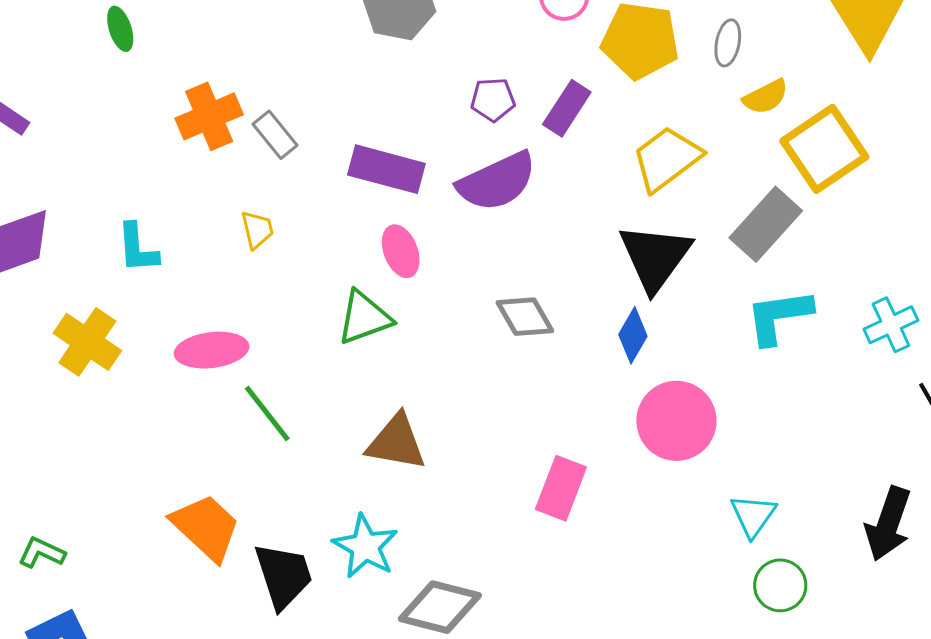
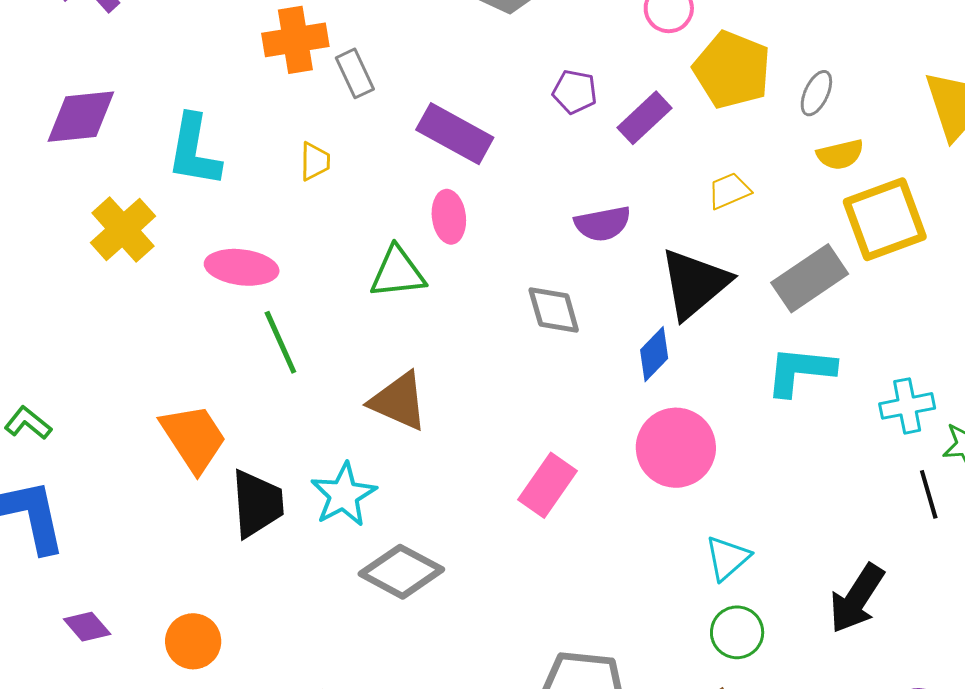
yellow trapezoid: (667, 159) -> (729, 191), size x0.6
purple semicircle: (497, 182) -> (603, 224), moved, size x0.7
cyan L-shape: (137, 248) -> (194, 151), size x1.4

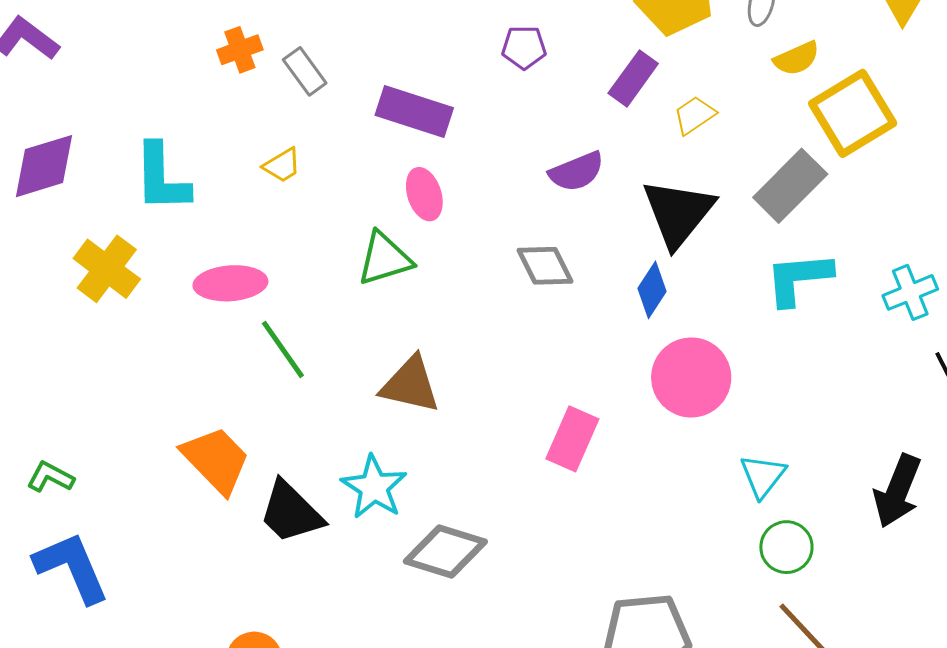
orange cross: (295, 40) -> (240, 50), size x0.7
purple rectangle: (645, 118) -> (633, 78), moved
yellow trapezoid: (315, 161) -> (282, 165), turned 69
black trapezoid: (257, 504) -> (291, 512), turned 150

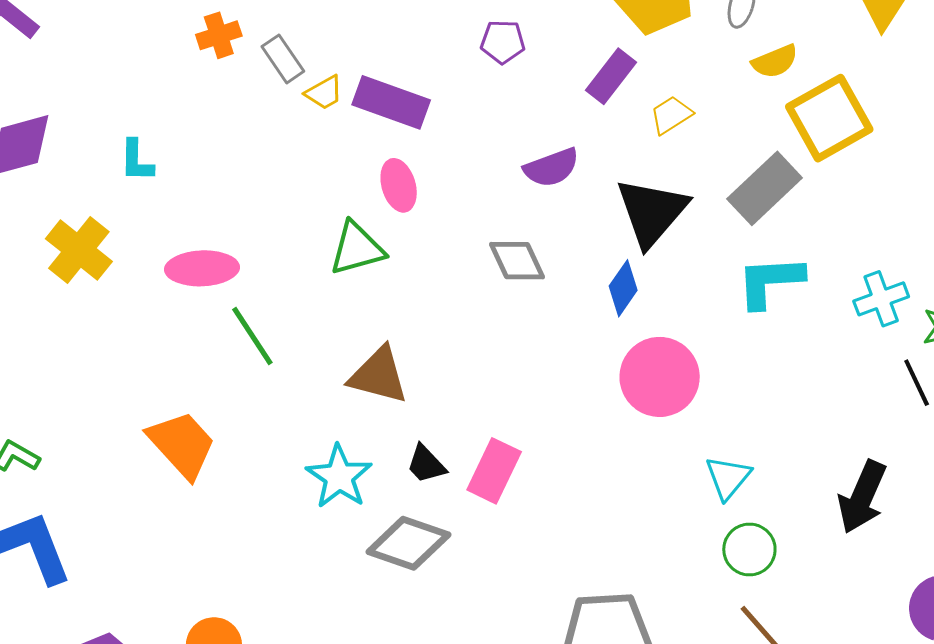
yellow trapezoid: (282, 165) -> (324, 93), moved
cyan L-shape: (162, 178) -> (136, 161), size x0.6
pink rectangle: (572, 439) -> (494, 471), moved
black trapezoid: (291, 512) -> (426, 464), moved, size x0.6

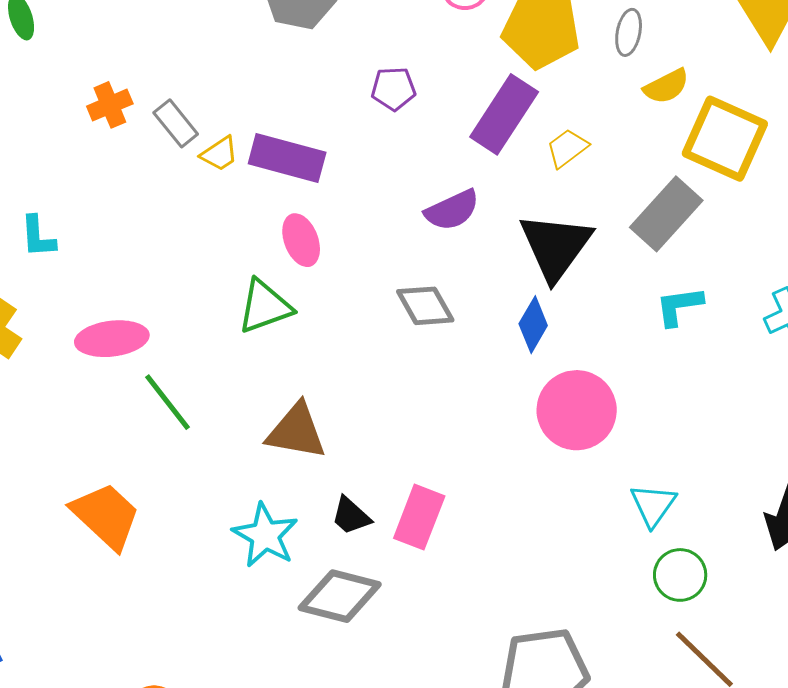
purple rectangle: (611, 76) -> (504, 114), size x1.4
yellow square: (829, 118) -> (725, 139), turned -32
cyan L-shape: (770, 281) -> (679, 306), size x0.7

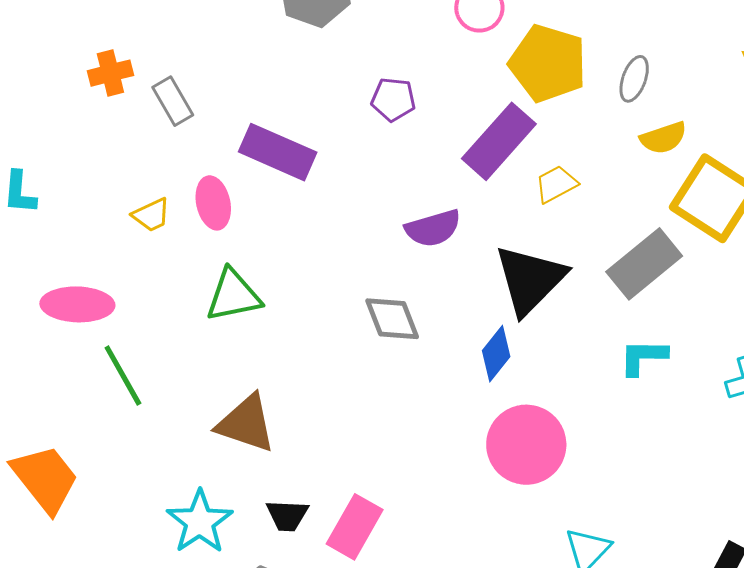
yellow trapezoid: (219, 154) -> (151, 215), moved
pink ellipse: (301, 240) -> (213, 203), moved
black trapezoid: (351, 516) -> (287, 515), turned -48

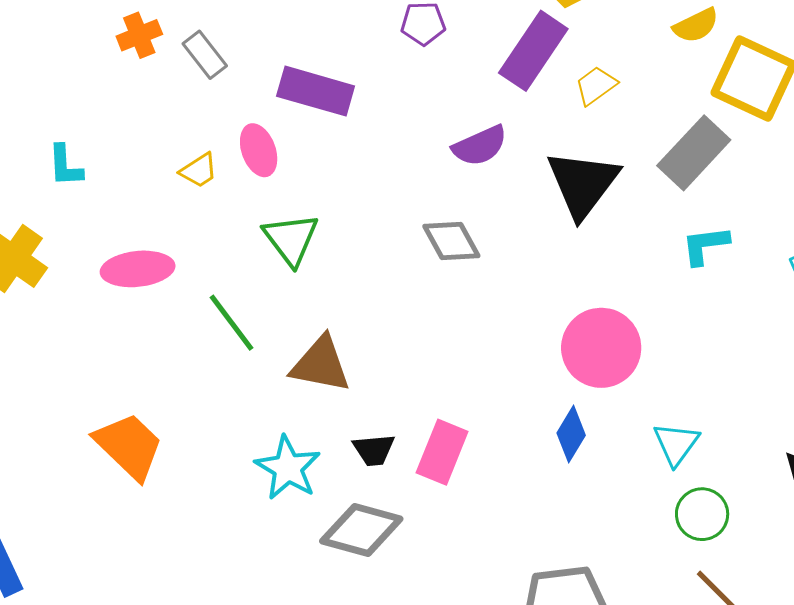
green triangle: (233, 295) -> (291, 239), turned -48
blue diamond: (496, 354) -> (571, 434), moved
green line: (123, 375) -> (232, 323), moved

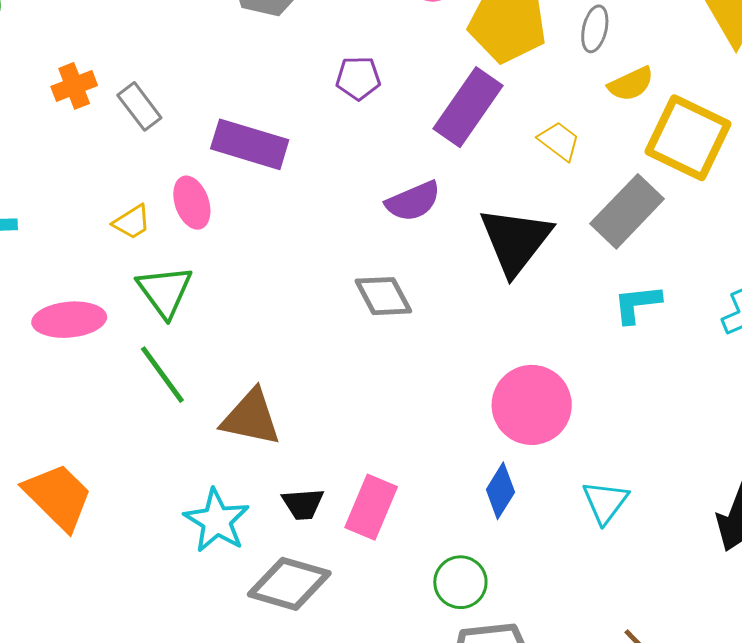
yellow trapezoid: (596, 86) -> (559, 141), moved, turned 72
green triangle: (291, 239) -> (165, 291), moved
green circle: (702, 514) -> (460, 582), moved

